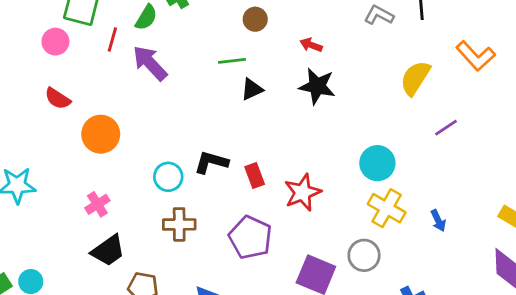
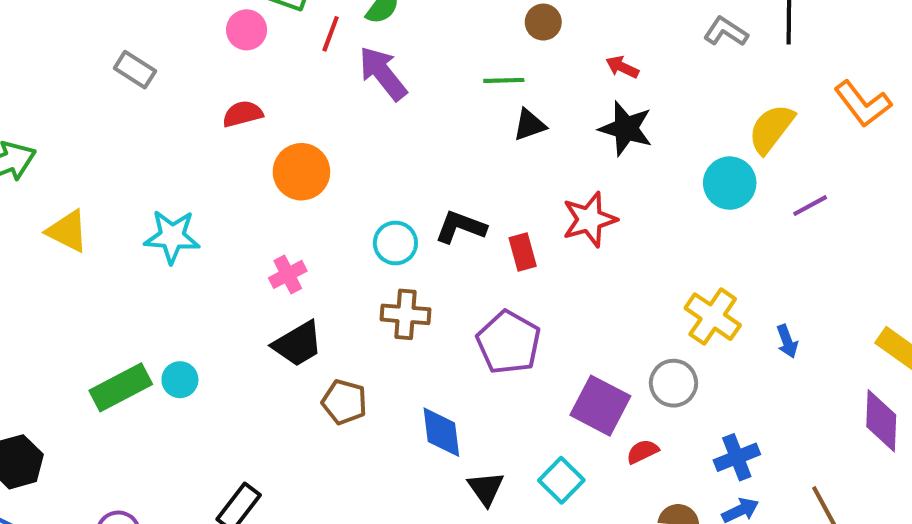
red semicircle: (58, 99) -> (243, 114), turned 128
cyan circle: (377, 163) -> (730, 183), moved
red star: (303, 192) -> (589, 219), moved

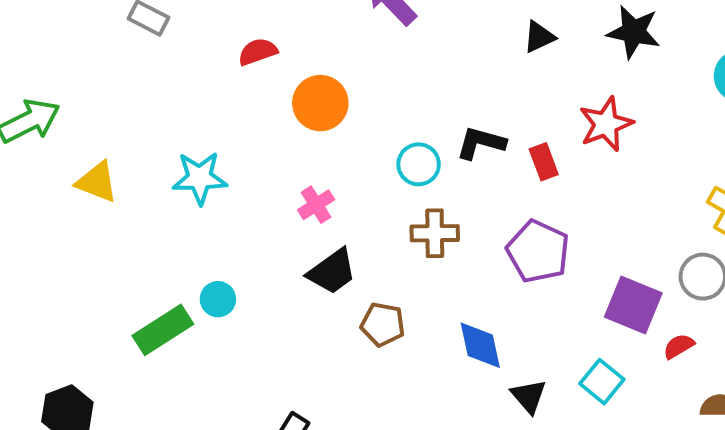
cyan circle: (180, 380) -> (218, 299), moved

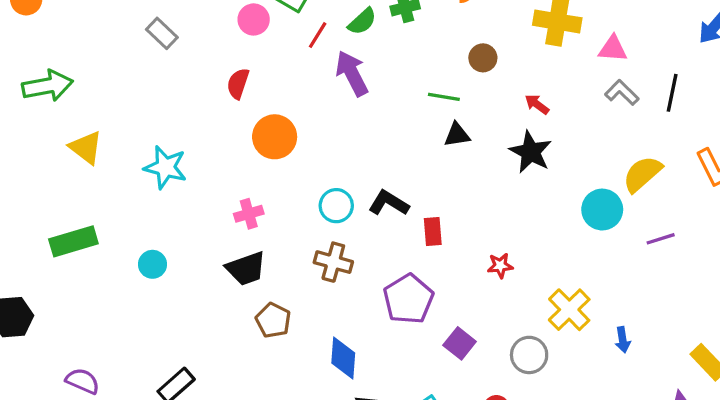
red semicircle: (258, 52) -> (238, 84), turned -68
red star: (606, 124) -> (500, 266), moved, size x0.6
purple square: (633, 305) -> (460, 343), moved, size x0.7
green rectangle: (163, 330) -> (73, 241), moved

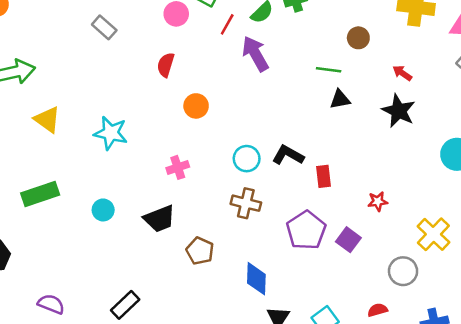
orange circle: (275, 137) -> (196, 106), size x0.7
black trapezoid: (246, 269) -> (159, 219), moved
purple square: (460, 343) -> (348, 240), moved

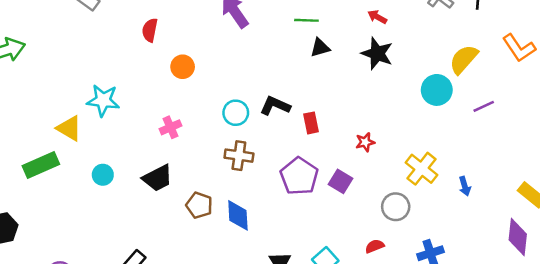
yellow triangle: (47, 120) -> (69, 128), moved
blue diamond: (256, 279) -> (238, 215), moved

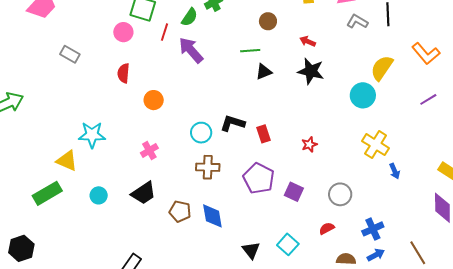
purple line: (484, 106) -> (428, 99), moved
yellow cross: (422, 169) -> (376, 145), moved
purple square: (340, 181) -> (294, 192), moved

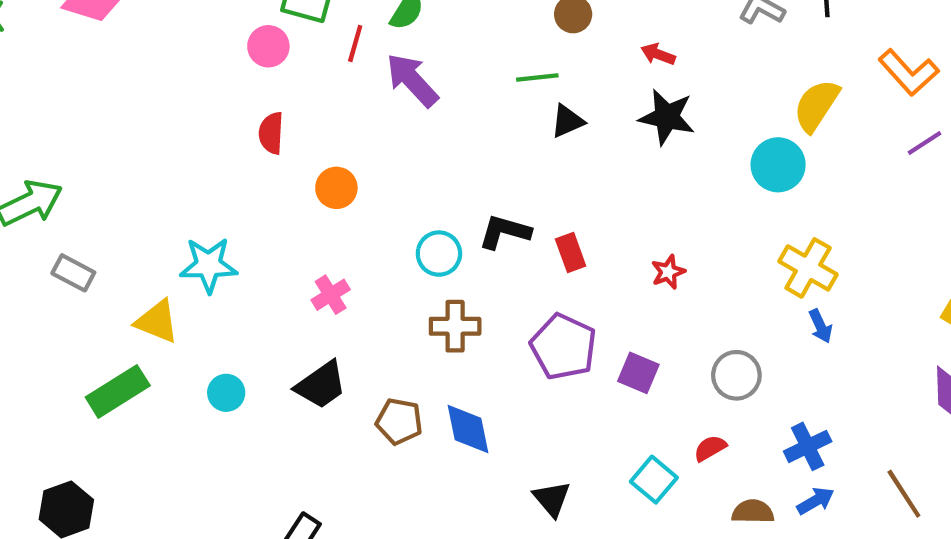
gray rectangle: (70, 54) -> (73, 273), moved
purple line: (428, 99) -> (924, 143), moved
blue arrow: (395, 171) -> (820, 326), moved
cyan square: (288, 244) -> (654, 480), moved

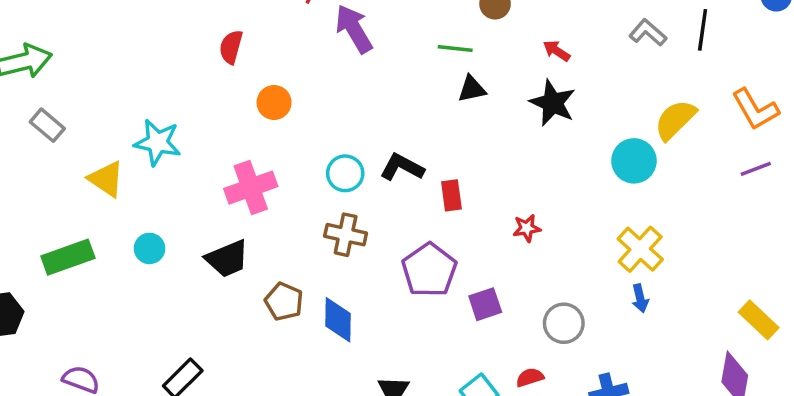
pink cross: (331, 295) -> (251, 188), size x1.6
purple square: (638, 373) -> (485, 304), turned 36
green rectangle: (118, 391) -> (68, 257), moved

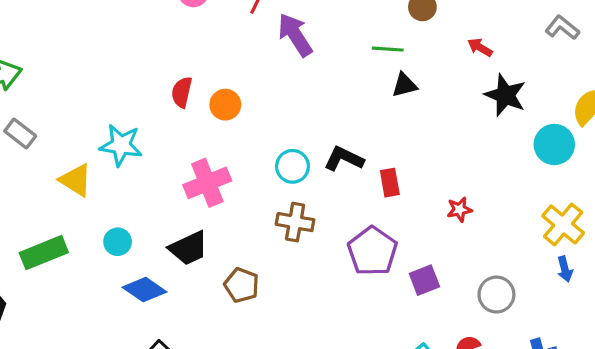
red semicircle: (231, 47) -> (182, 92), moved
black star: (553, 103) -> (505, 95), moved
blue diamond: (338, 320) -> (144, 290), moved, turned -54

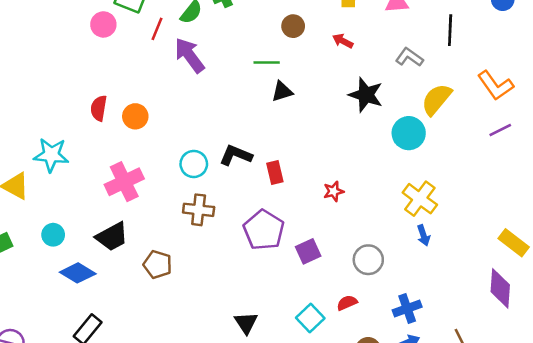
gray L-shape: (562, 28) -> (409, 57), moved
red arrow: (480, 47) -> (343, 41), moved

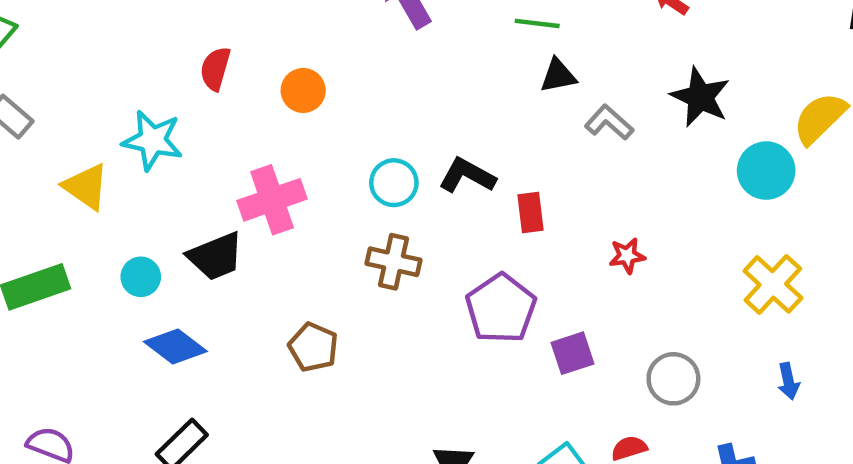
gray L-shape: (409, 57) -> (609, 122), moved
red semicircle: (99, 108) -> (215, 69), moved
blue arrow: (423, 235) -> (788, 381), moved
black trapezoid: (112, 237) -> (216, 256), moved

